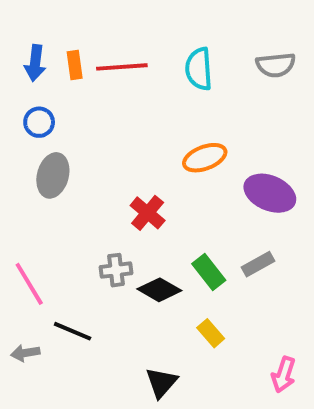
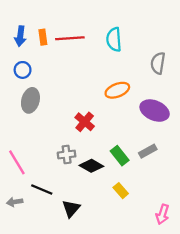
gray semicircle: (276, 65) -> (158, 63), moved, turned 105
black triangle: (161, 382) -> (71, 209), moved

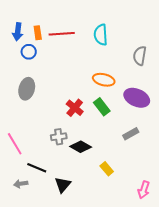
blue circle: (23, 70) -> (29, 52), moved
orange ellipse: (117, 90) -> (104, 80), turned 35
green rectangle: (120, 156) -> (102, 107), moved
gray arrow: (15, 202) -> (21, 184), moved

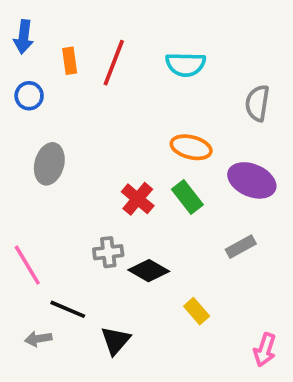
blue arrow: (18, 32) -> (24, 37), moved
red line: (62, 34) -> (114, 63), turned -65
cyan semicircle: (101, 35) -> (186, 64), turned -85
blue circle: (29, 52) -> (29, 96), moved

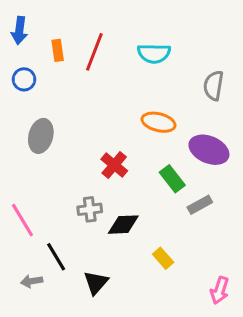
green rectangle: (187, 197) -> (172, 179), moved
black diamond: (149, 271) -> (123, 225), turned -32
black line: (68, 309) -> (56, 257), turned 36

